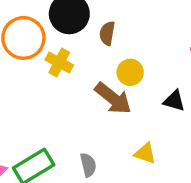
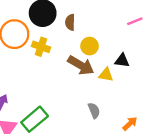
yellow triangle: (145, 153) -> (106, 75), moved
gray semicircle: (88, 165) -> (94, 110), moved

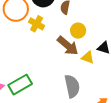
gray semicircle: (94, 110) -> (72, 86), size x1.6

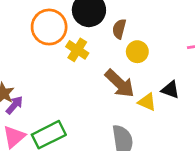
yellow circle: (78, 31) -> (137, 52), moved

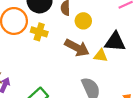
black triangle: (170, 90) -> (115, 42), size x1.5

